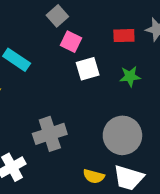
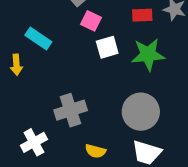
green star: (130, 76) -> (148, 55), size x1.6
yellow semicircle: (94, 176) -> (95, 151), moved

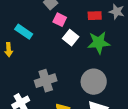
white square: (107, 47) -> (71, 38), turned -35

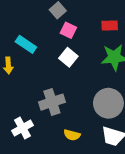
white square: (71, 38) -> (68, 57), moved

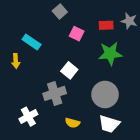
pink square: (68, 30) -> (77, 34), moved
white square: (68, 57) -> (69, 70), moved

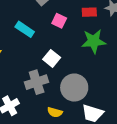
cyan rectangle: (32, 42) -> (25, 29), moved
gray circle: (105, 95) -> (74, 88), moved

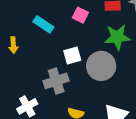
white square: (52, 58) -> (72, 56), turned 35
gray circle: (74, 88) -> (101, 66), moved

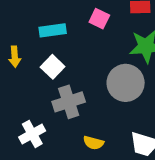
cyan rectangle: (43, 24) -> (53, 30), turned -42
white square: (72, 56) -> (53, 67), moved, turned -30

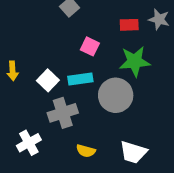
pink square: (99, 19) -> (90, 46), moved
cyan rectangle: (53, 30) -> (80, 79), moved

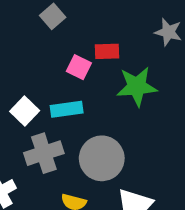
red rectangle: (129, 25) -> (107, 51), moved
gray circle: (116, 95) -> (102, 158), moved

